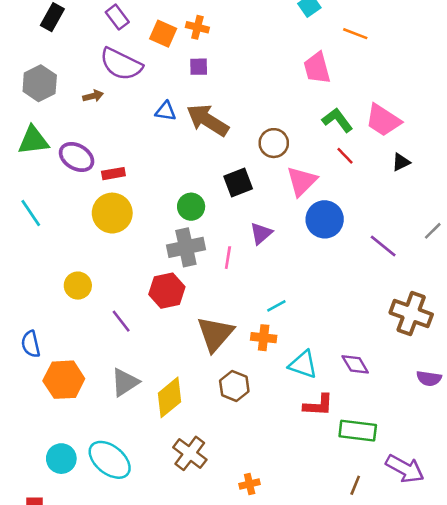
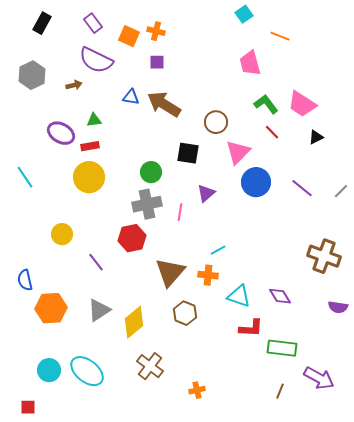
green triangle: (33, 140) -> (94, 120), moved, size x0.6
black square: (238, 182) -> (188, 153), turned 30
purple line: (383, 246) -> (302, 188), moved

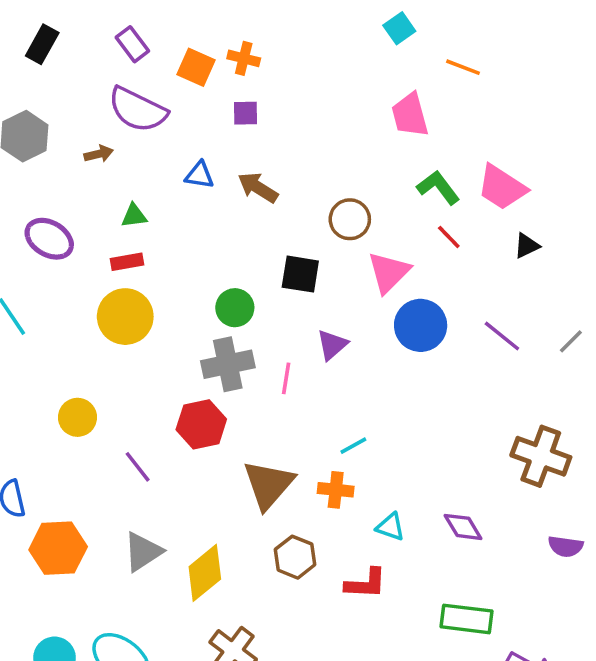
brown arrow: (164, 104) -> (258, 187), size x0.7
purple ellipse: (61, 133) -> (49, 239), moved
cyan triangle: (239, 296) -> (390, 527), size x0.7
red L-shape: (251, 328) -> (366, 584), moved

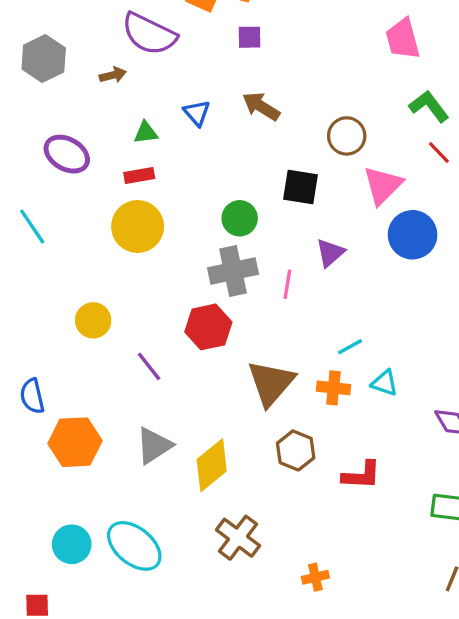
blue triangle: (200, 175) -> (197, 113), moved, turned 40
cyan triangle: (390, 527) -> (385, 383), moved

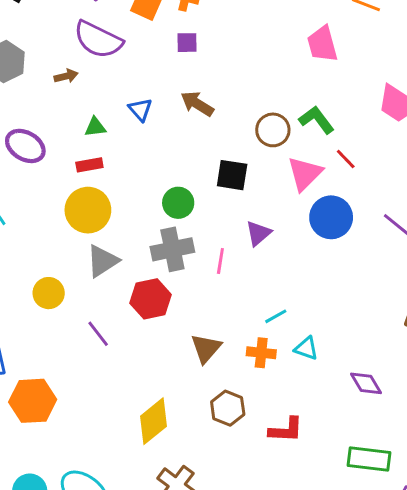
green L-shape: (429, 106) -> (317, 120), moved
red line: (439, 152) -> (346, 159), moved
brown triangle: (271, 383) -> (206, 348), size x0.7
gray triangle: (154, 446) -> (102, 261), moved

